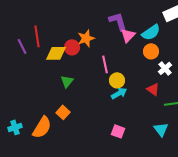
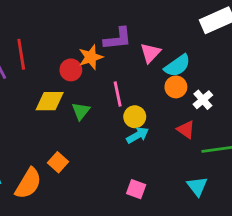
purple L-shape: (118, 21) -> (118, 39), moved, turned 100
cyan semicircle: (151, 32) -> (177, 66), moved
orange circle: (151, 51) -> (176, 87), moved
yellow diamond: (56, 53) -> (50, 101), moved
green triangle: (67, 81) -> (81, 111), moved

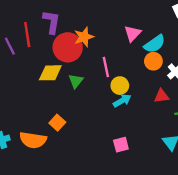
purple L-shape: (118, 39) -> (51, 22), moved, turned -75
red circle: (71, 70) -> (68, 47), size x1.6
red triangle: (186, 130) -> (162, 96), turned -42
orange semicircle: (28, 183) -> (33, 140), turned 68
pink square: (136, 189) -> (121, 145), turned -35

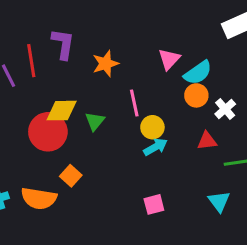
red circle: (68, 47) -> (48, 132), moved

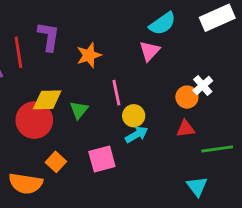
cyan semicircle: (198, 73) -> (162, 24), moved
orange circle: (196, 95) -> (187, 97), moved
white cross: (225, 109) -> (203, 86), moved
pink square: (154, 204) -> (102, 159), moved, size x1.4

